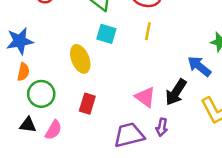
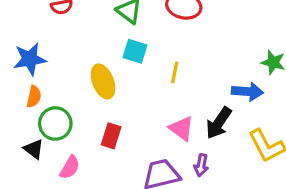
yellow line: (148, 31) -> (175, 72), moved
blue arrow: (199, 66) -> (247, 92), turned 145
black triangle: (28, 125) -> (34, 149), moved, turned 30

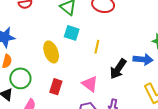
black arrow: (219, 123) -> (118, 69), moved
pink triangle: (181, 128) -> (90, 84), moved

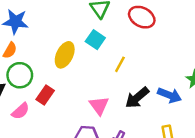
yellow ellipse: (51, 52) -> (65, 55), turned 30
red rectangle: (56, 87) -> (45, 95), moved

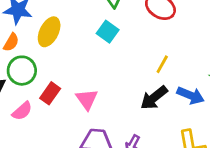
yellow ellipse: (65, 55) -> (49, 32), moved
yellow line: (120, 64) -> (162, 64), moved
pink triangle: (99, 106) -> (87, 99), moved

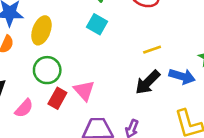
yellow line: (162, 64) -> (152, 50), turned 48
green circle: (22, 71) -> (47, 70), moved
red rectangle: (50, 93) -> (57, 98), moved

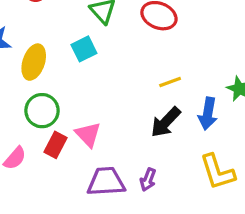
cyan square: (97, 24) -> (84, 49), moved, turned 36
blue arrow: (182, 76) -> (208, 114), turned 85

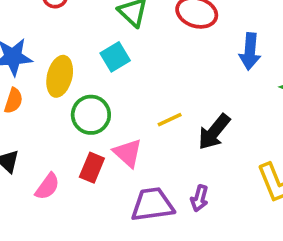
yellow line: (170, 82) -> (170, 120), moved
green circle: (42, 111) -> (91, 115), moved
blue arrow: (208, 114) -> (250, 51), moved

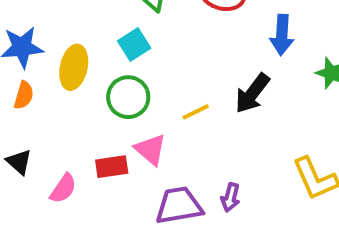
green circle: (91, 115) -> (128, 97), moved
black arrow: (214, 132) -> (252, 93), moved
red rectangle: (92, 168) -> (112, 167), turned 60

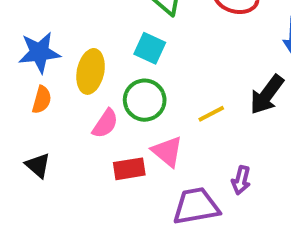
cyan square: (134, 44) -> (150, 48), turned -32
pink semicircle: (63, 188) -> (105, 124), moved
purple arrow: (230, 197) -> (241, 180), moved

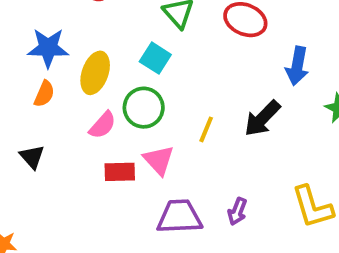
yellow line: (211, 114) -> (206, 129), turned -48
purple arrow: (241, 180) -> (237, 211), moved

